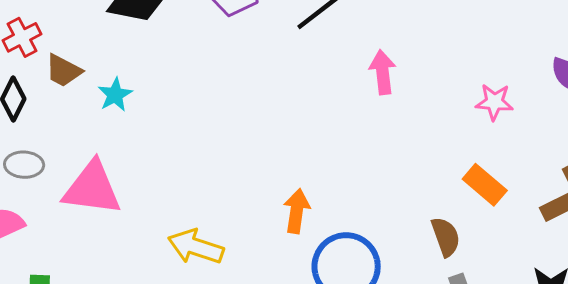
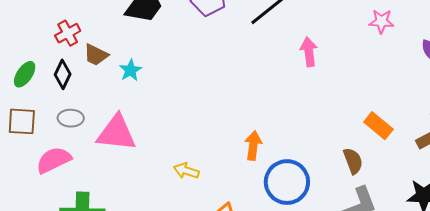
pink star: (494, 102) -> (381, 21), moved
yellow arrow: (196, 247) -> (186, 171), size x0.7

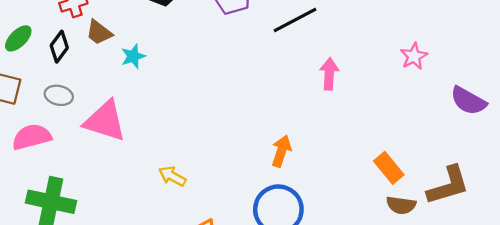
pink star: (381, 21) -> (414, 56), turned 30
orange arrow: (253, 146) -> (281, 151), moved
brown semicircle: (353, 161) -> (401, 205), moved, turned 108

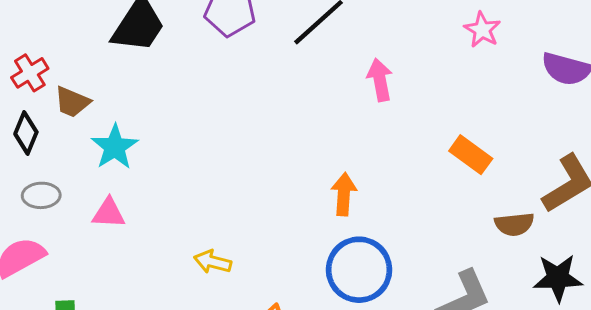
cyan star: (133, 56) -> (115, 147), moved, size x1.4
pink triangle: (105, 121) -> (109, 213), size x0.6
orange rectangle: (389, 168) -> (471, 155), moved

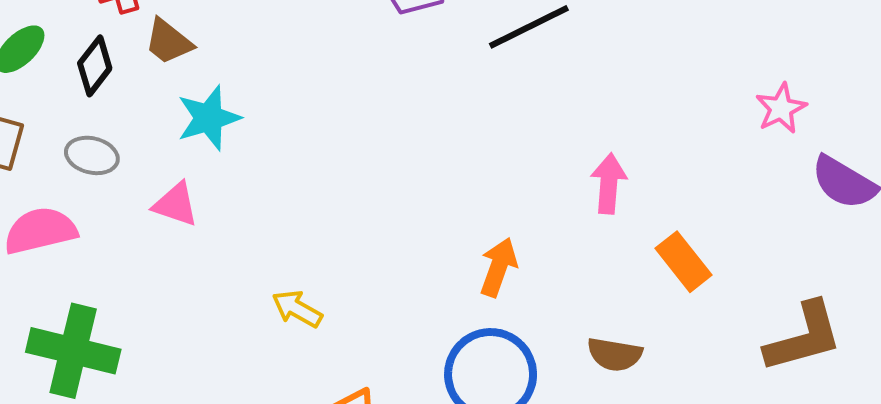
pink star: (482, 30) -> (781, 108), moved
pink arrow: (380, 80) -> (609, 184), moved
brown semicircle: (514, 224) -> (615, 354), moved

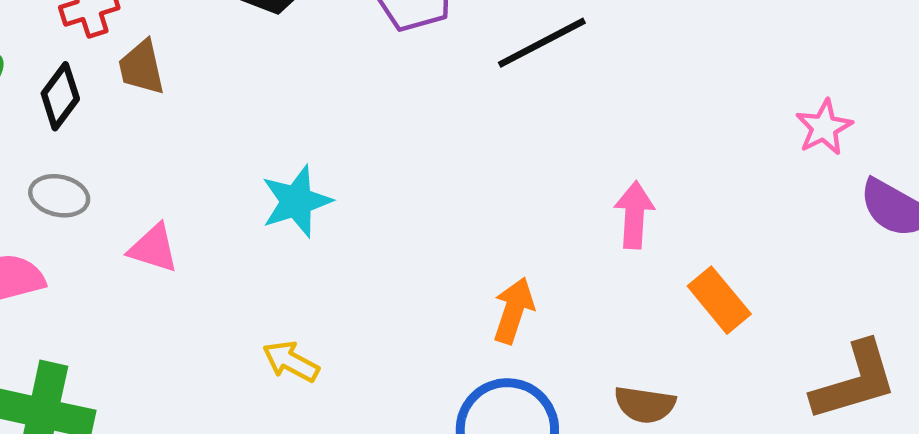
brown trapezoid: (168, 42) -> (142, 67), turned 40
cyan star: (209, 118) -> (296, 201), moved

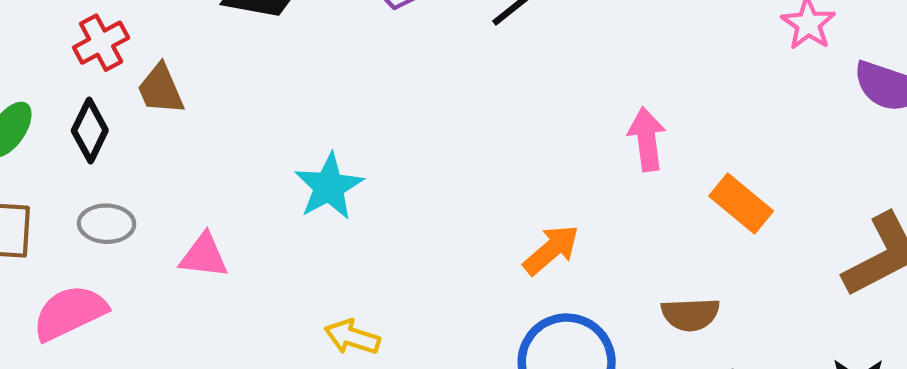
orange arrow: (514, 310) -> (551, 250), turned 42

